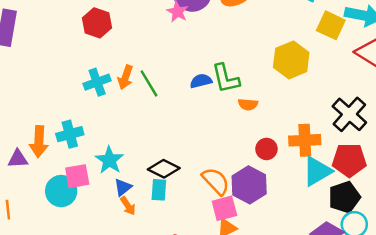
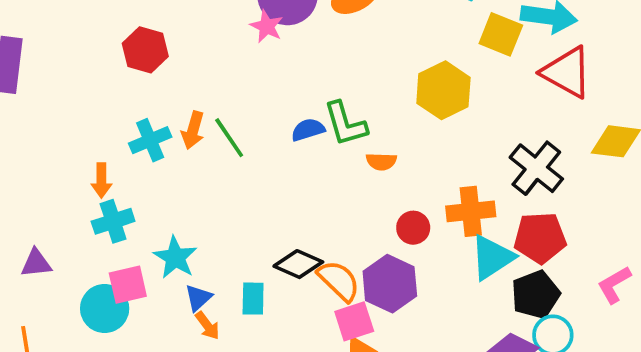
orange arrow: (39, 142) -> (101, 180), moved, size x0.7
black diamond: (164, 169) -> (298, 264), moved

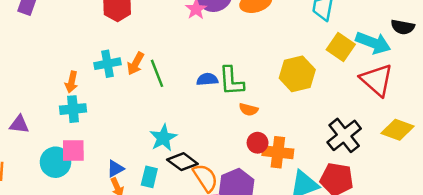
orange cross: (471, 211) -> (278, 152), moved
red circle: (413, 228) -> (258, 143), moved
cyan star: (175, 258) -> (163, 138), moved

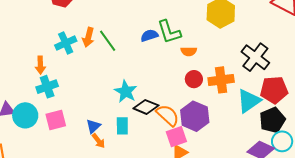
black cross: (344, 135) -> (255, 57), moved
red circle: (258, 143) -> (194, 79), moved
cyan circle: (55, 162) -> (25, 115), moved

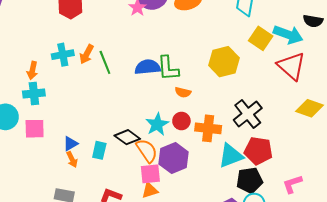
blue semicircle: (149, 35) -> (148, 67), size x1.4
cyan star: (126, 92) -> (157, 124), moved

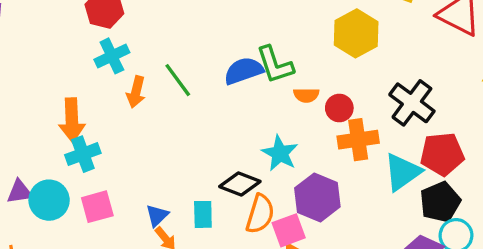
orange arrow: (87, 54) -> (136, 92), moved
cyan cross: (63, 55) -> (112, 56), moved
orange arrow: (32, 71) -> (72, 120), size x1.5
red circle: (181, 121) -> (339, 108), moved
orange semicircle: (147, 151) -> (260, 214), moved, turned 65

